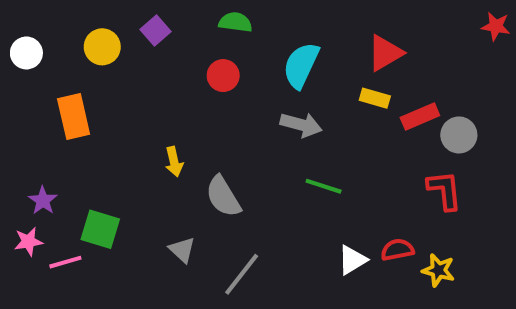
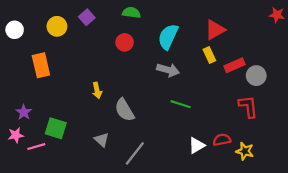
yellow rectangle: (375, 98) -> (209, 55), turned 49

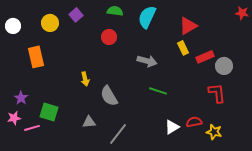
cyan semicircle: (168, 37) -> (147, 17), moved
gray triangle: (102, 140) -> (89, 122), turned -48

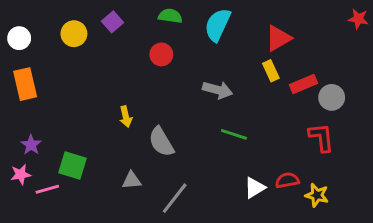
orange rectangle: (36, 57) -> (25, 84), moved

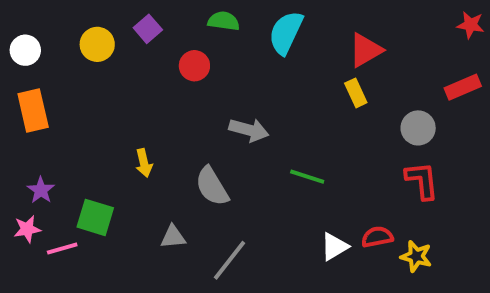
red circle: (161, 54) -> (194, 66), moved
red rectangle: (304, 84) -> (463, 87), moved
gray arrow: (218, 90) -> (249, 130), moved
gray circle: (332, 97) -> (418, 128), moved
yellow arrow: (126, 117) -> (144, 163), moved

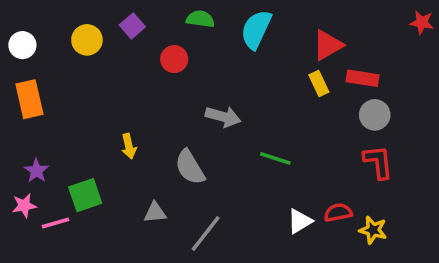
red rectangle: (463, 87) -> (363, 78), moved, turned 32
green square: (95, 217) -> (85, 195), turned -36

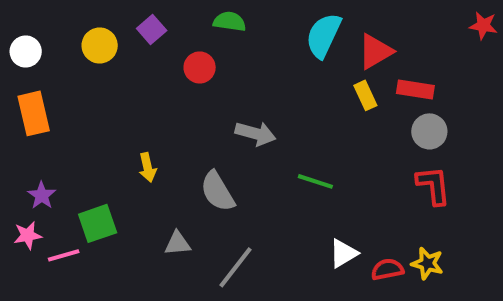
cyan semicircle: (256, 29) -> (323, 36), moved
red semicircle: (338, 213) -> (387, 269), moved

